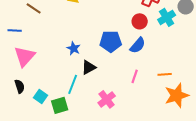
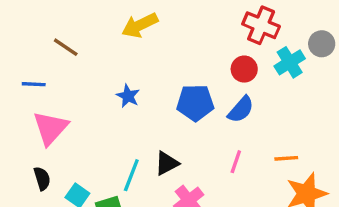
blue star: (74, 48) -> (128, 96), moved
black triangle: (89, 67) -> (167, 163), moved

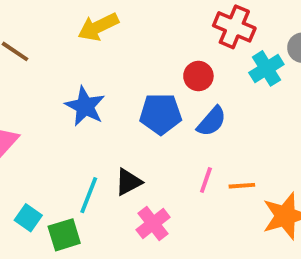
red circle: (244, 69) -> (198, 76), moved
blue star: (128, 96) -> (85, 106), size x1.5
orange line: (286, 158) -> (242, 186), moved

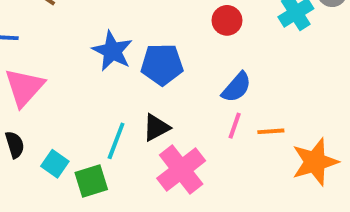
blue pentagon: (161, 114) -> (162, 64), moved
blue semicircle: (212, 121) -> (237, 87), moved
pink cross: (153, 224) -> (181, 170), size x1.4

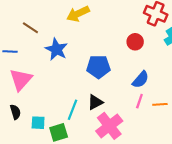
blue star: (112, 51) -> (56, 49), moved
cyan square: (55, 164) -> (38, 123), turned -32

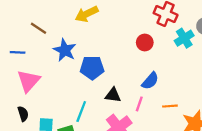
blue pentagon: (98, 67) -> (92, 68), moved
pink line: (139, 101) -> (139, 104), moved
black triangle: (95, 102) -> (113, 95), moved, turned 35

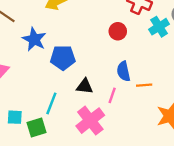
blue semicircle: (150, 81) -> (124, 71), turned 126
orange line: (170, 106) -> (144, 85), moved

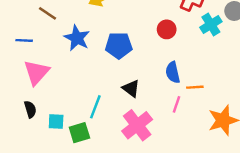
blue pentagon: (63, 58) -> (119, 45), moved
black triangle: (85, 86) -> (131, 88), turned 30
pink line: (112, 95) -> (176, 104), moved

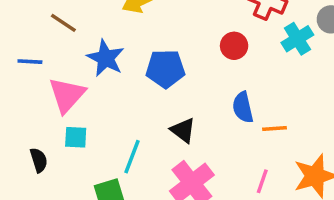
pink triangle: (36, 72) -> (67, 95), moved
pink line: (176, 104) -> (262, 181), moved
cyan square: (56, 122) -> (76, 137), moved

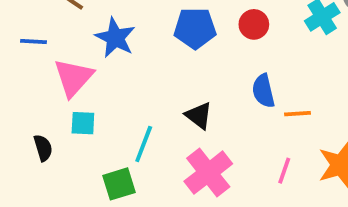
blue pentagon: (165, 69) -> (195, 28), moved

